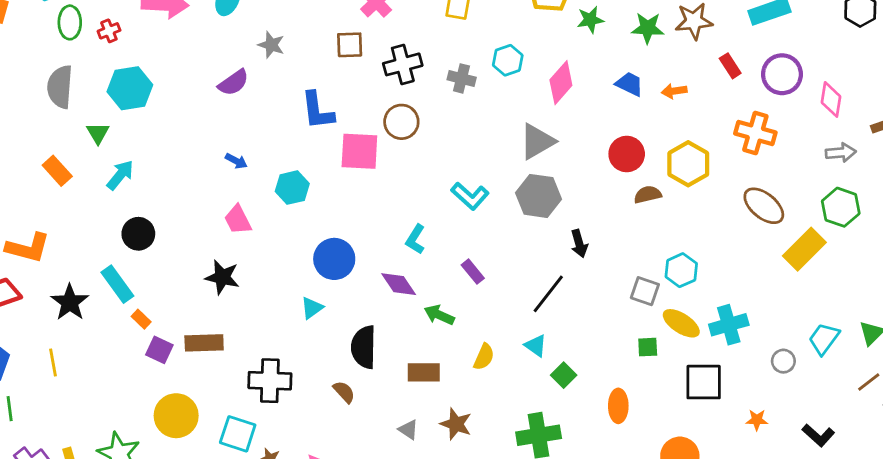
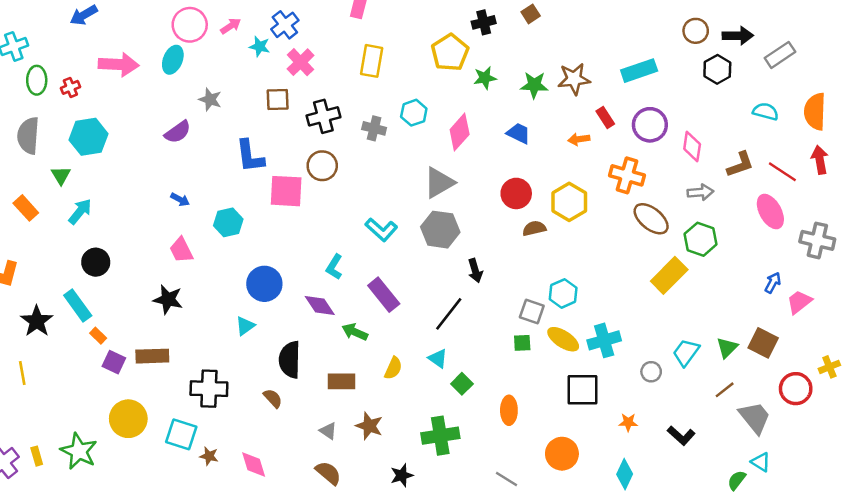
orange arrow: (674, 91) -> (579, 139), moved
brown ellipse: (764, 206) -> (651, 219), moved
purple rectangle: (473, 272) -> (384, 295), size x1.6
green square: (648, 347) -> (522, 343), moved

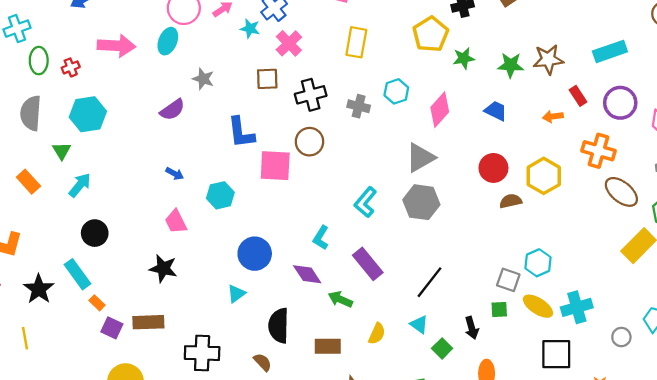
cyan L-shape: (381, 230) -> (365, 202), turned 88
black arrow: (475, 271) -> (472, 328), moved

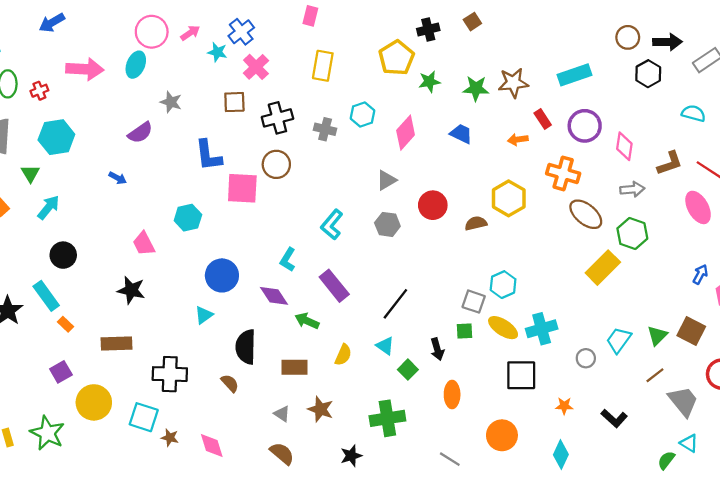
gray triangle: (420, 158) -> (386, 180), size x0.7
red circle: (493, 168) -> (433, 205), moved
blue arrow: (175, 174) -> (118, 178), moved
gray hexagon: (421, 202) -> (387, 224), size x0.7
purple square: (112, 328) -> (61, 372), moved, turned 35

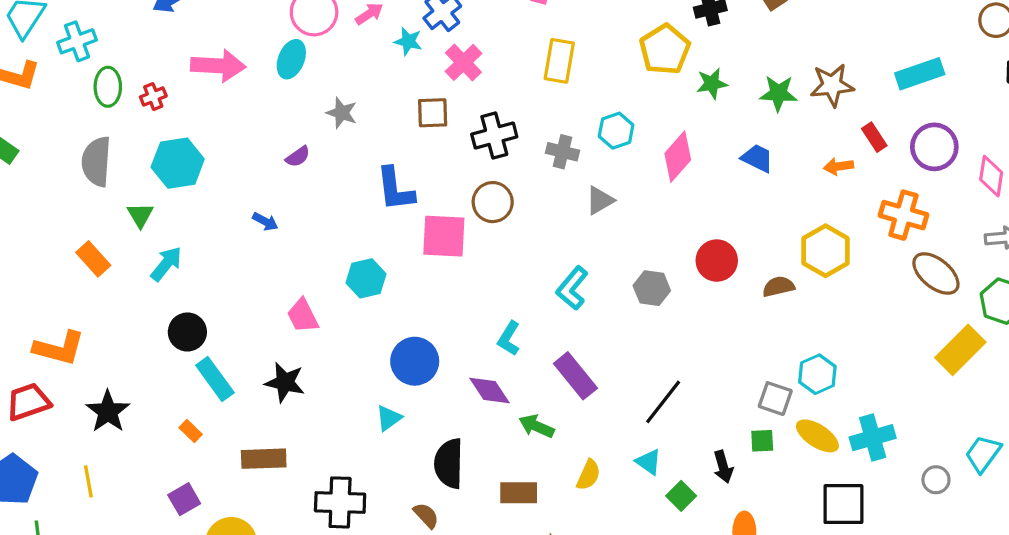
purple semicircle: (140, 133) -> (298, 157), size x0.7
gray triangle: (386, 180) -> (600, 200), moved
cyan rectangle: (46, 296) -> (215, 379), moved

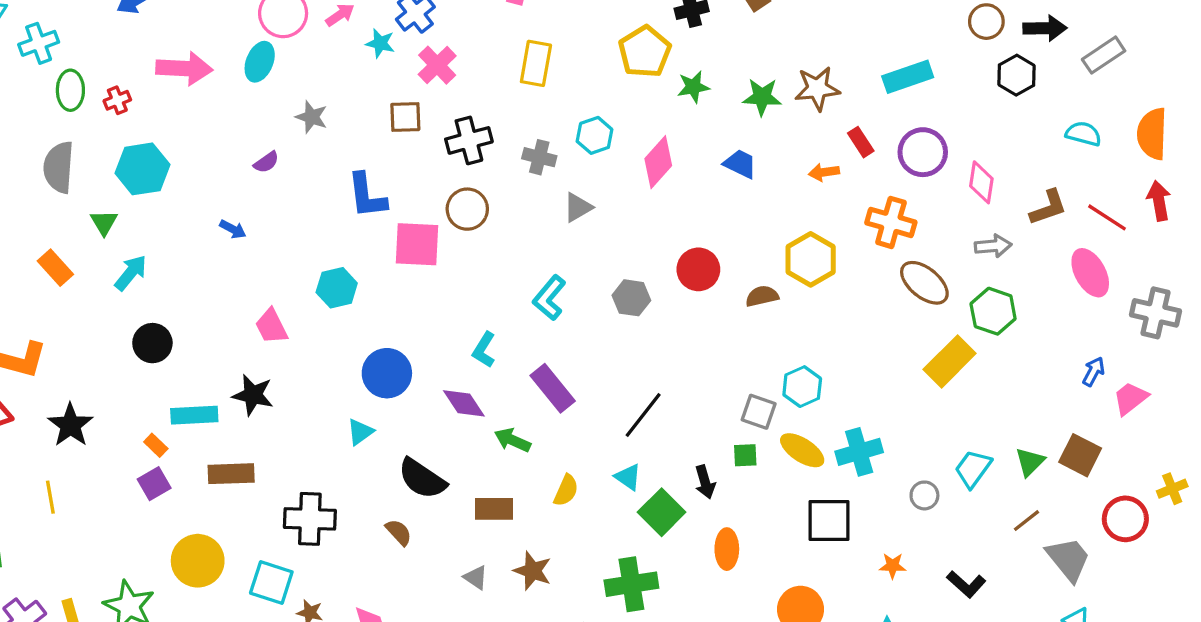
cyan rectangle: (215, 379) -> (194, 415), moved, turned -57
black semicircle: (449, 464) -> (422, 479), turned -57
green square: (681, 496) -> (662, 512), size x1.5
purple square: (184, 499) -> (154, 484), moved

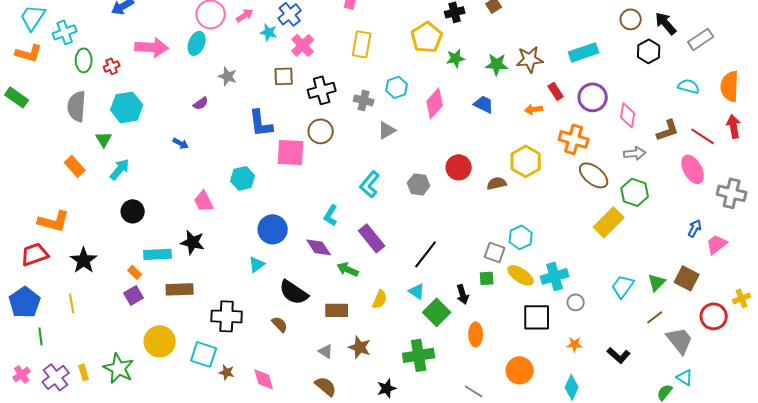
black arrow: (1045, 28) -> (666, 23), turned -130
gray circle: (924, 495) -> (576, 302), moved

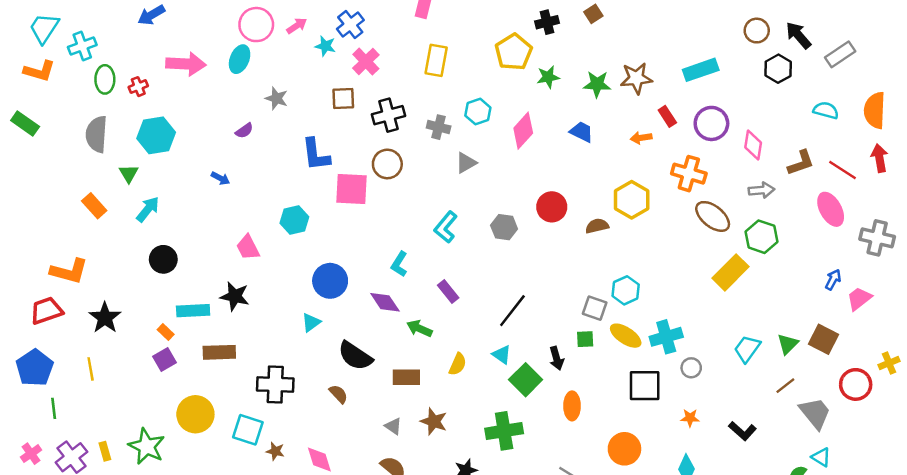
purple rectangle: (372, 238) -> (448, 292), size x0.7

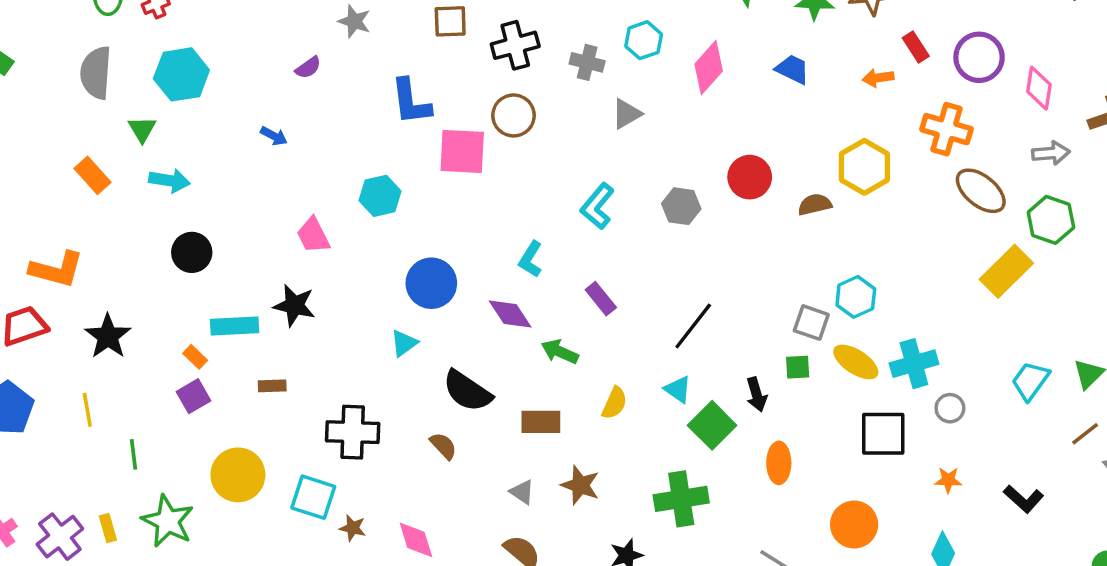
cyan arrow: (148, 209) -> (169, 181), turned 60
brown rectangle: (219, 352) -> (272, 386), size x0.6
green line: (54, 408) -> (134, 454), moved

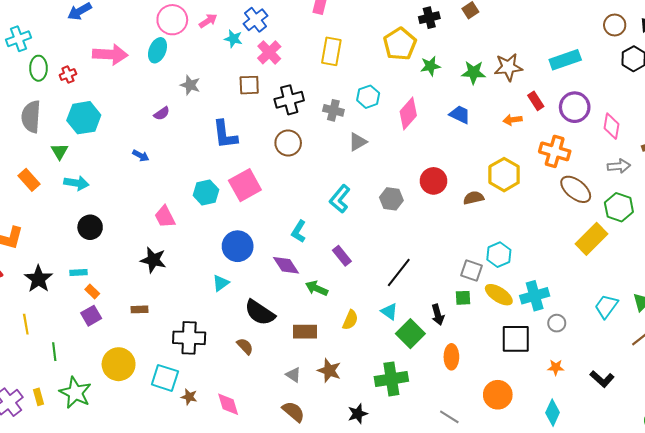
pink square: (462, 151) -> (245, 185), moved, turned -32
cyan rectangle: (235, 326) -> (79, 273), moved, size x0.6

